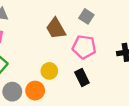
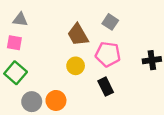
yellow circle: (49, 71) -> (76, 66), moved

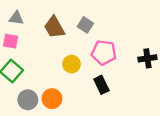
gray square: (110, 22) -> (85, 25), moved
brown trapezoid: (78, 35) -> (54, 27), moved

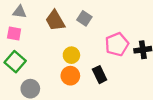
pink pentagon: (104, 53) -> (117, 44), moved, turned -30
orange circle: (52, 99) -> (70, 76), moved

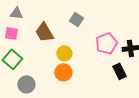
brown trapezoid: (55, 21) -> (44, 32), moved
black rectangle: (100, 75) -> (119, 71), moved

